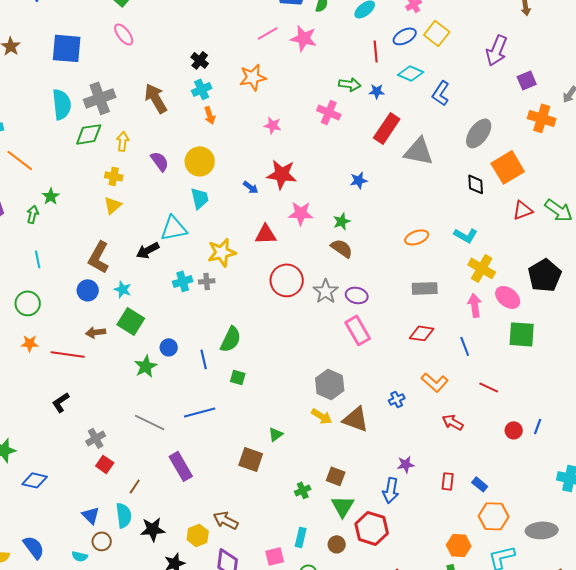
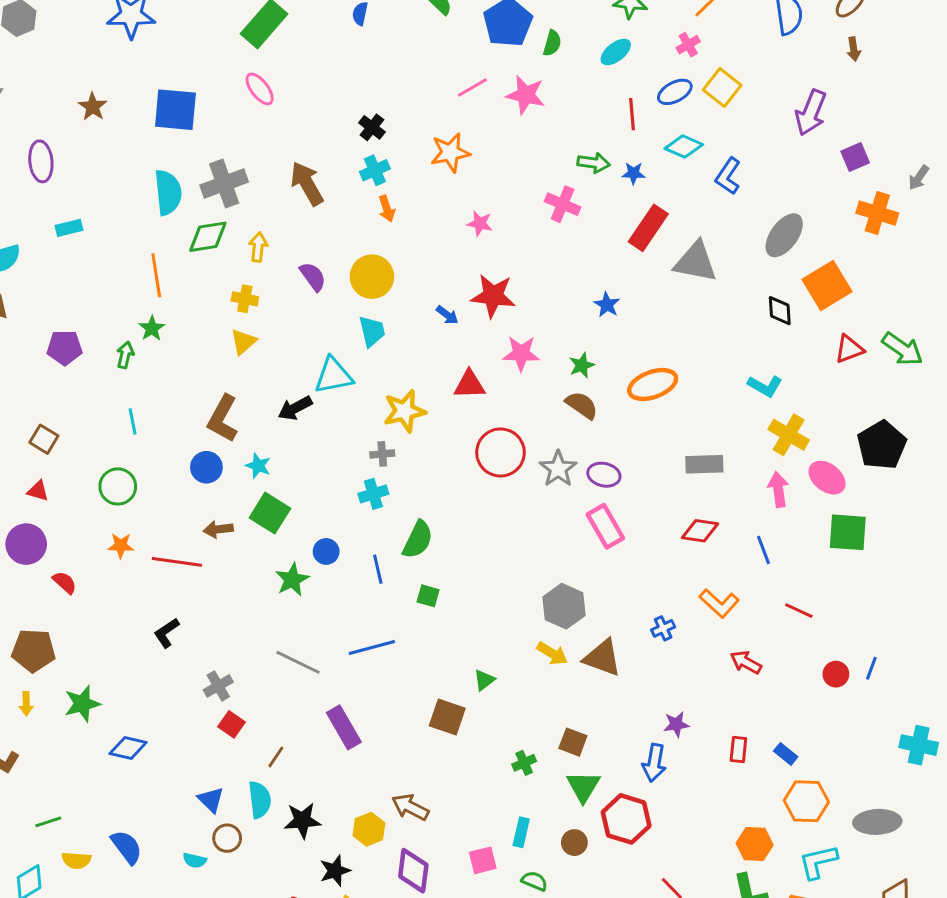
orange line: (20, 160) -> (156, 275), moved, turned 44
blue star: (359, 180) -> (607, 305), turned -30
orange ellipse: (417, 237) -> (653, 384), moved, size x1.4
cyan cross: (183, 281) -> (373, 494), moved

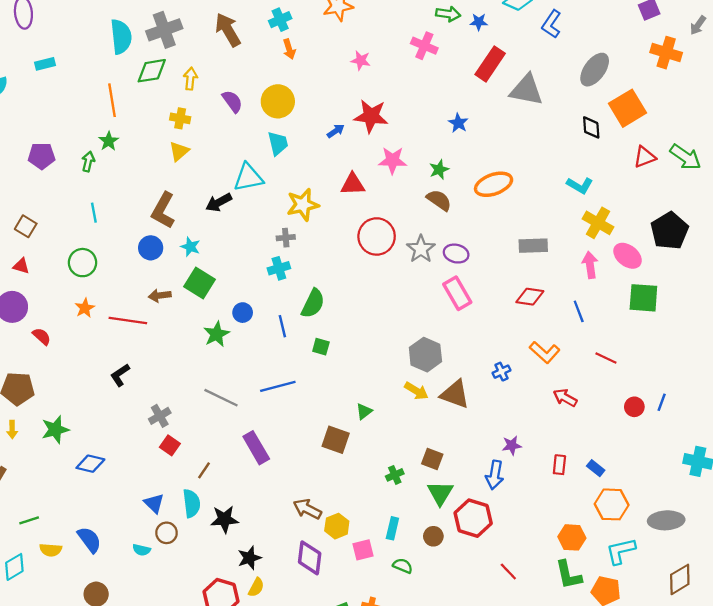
blue arrow: (447, 315) -> (336, 131), turned -72
orange star: (121, 546) -> (85, 308), turned -30
yellow hexagon: (369, 829) -> (337, 526), moved

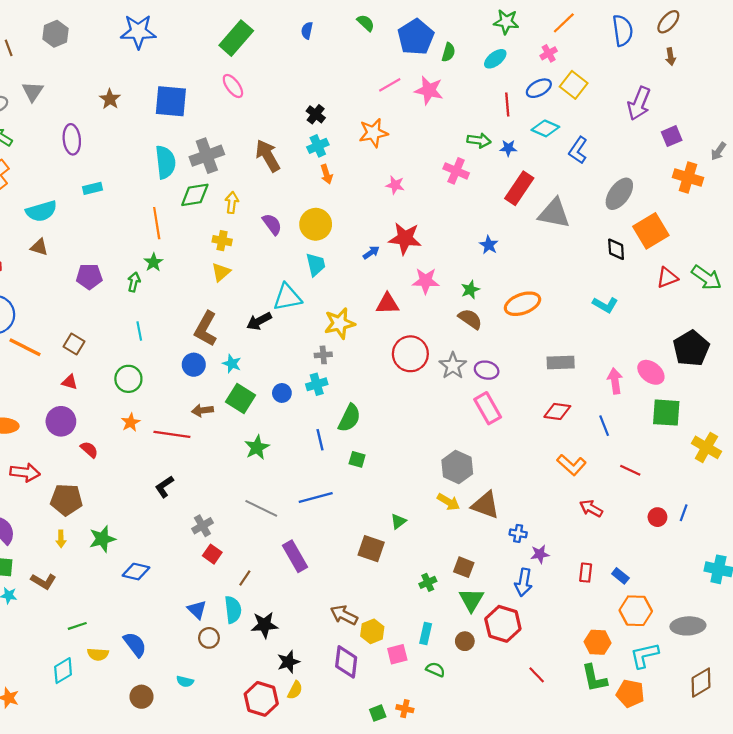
yellow cross: (598, 223) -> (706, 447), moved
blue circle: (243, 313) -> (282, 393), moved
blue cross: (501, 372) -> (518, 533), moved, turned 35
cyan semicircle: (142, 550) -> (185, 681), moved

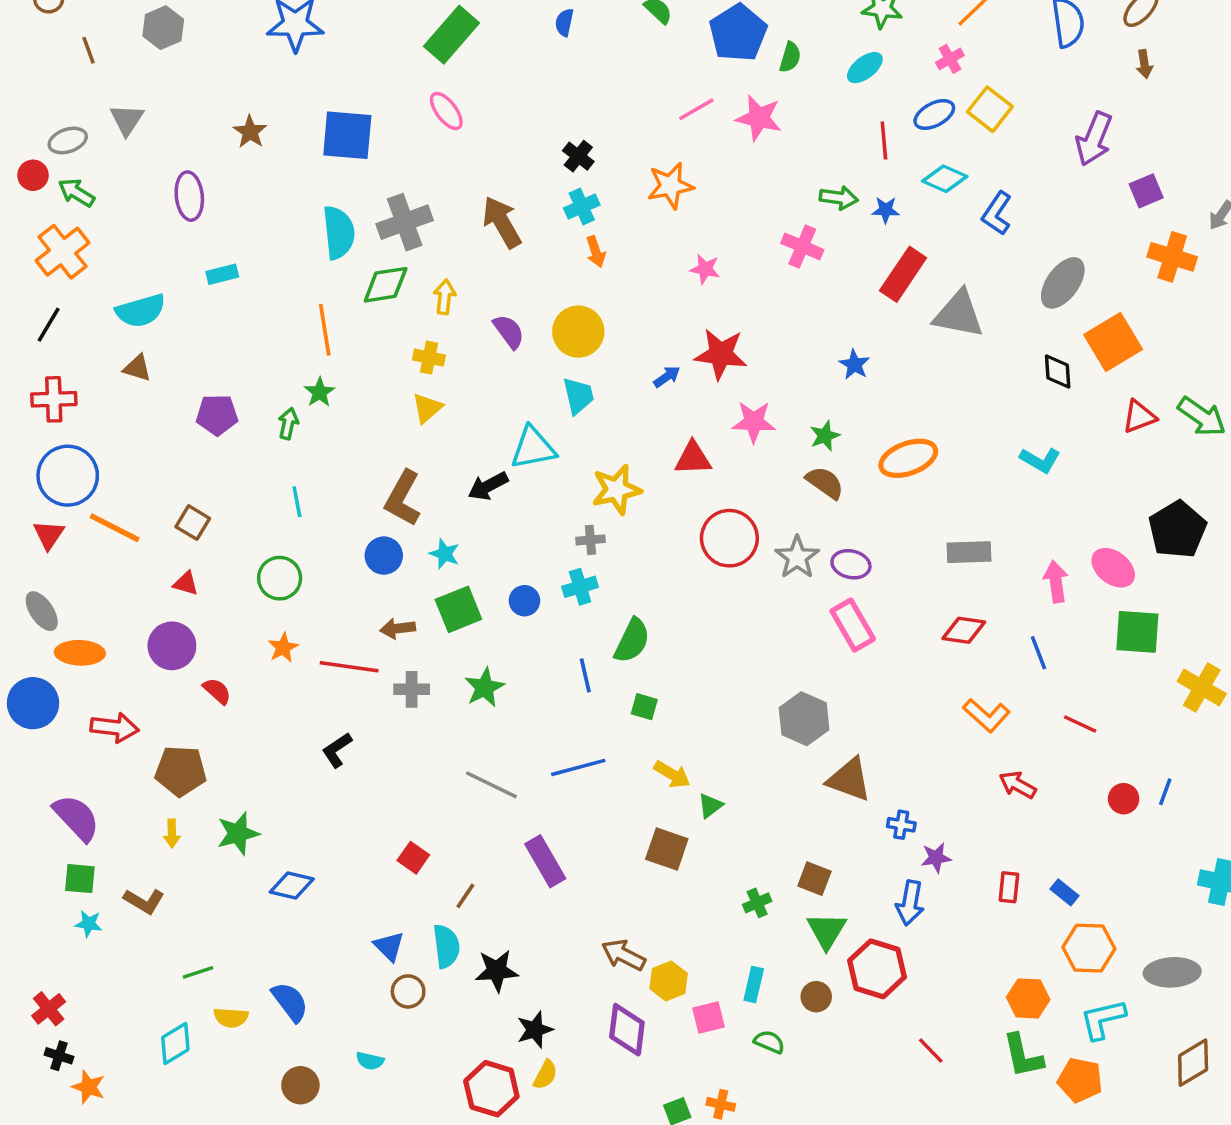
green square: (241, 398) -> (458, 609), turned 36
yellow arrow: (448, 502) -> (672, 774), moved
gray cross: (202, 526) -> (412, 689), moved, turned 30

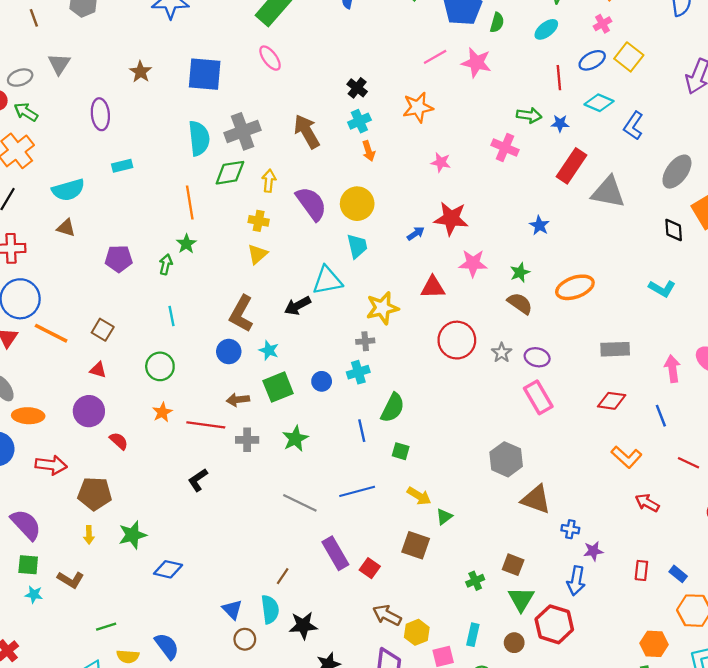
purple semicircle: (509, 332) -> (311, 204), size x1.5
gray star: (797, 557) -> (502, 353), size x0.7
red square: (413, 858) -> (370, 568), moved

